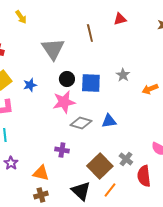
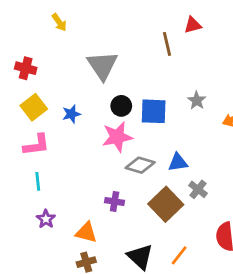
brown line: (90, 33) -> (167, 44), moved
gray cross: (126, 159) -> (198, 189), moved
brown square: (100, 166) -> (166, 204), moved

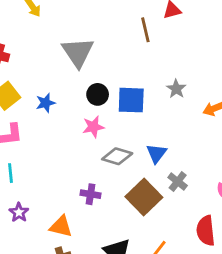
pink star: (117, 137) -> (93, 127), size x0.7
blue triangle: (178, 162) -> (157, 153), turned -45

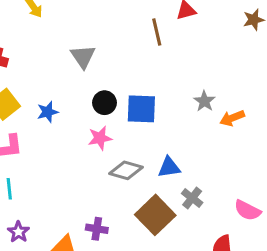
gray triangle: (78, 52) -> (83, 57), size x0.7
gray star: (176, 89) -> (204, 101), moved
blue triangle: (157, 153) -> (169, 167), turned 45
purple cross: (91, 194) -> (97, 229), moved

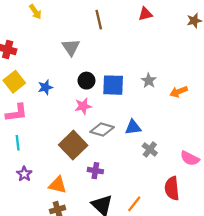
brown line: (157, 32) -> (99, 20), moved
gray star: (204, 101) -> (149, 81), moved
brown square: (155, 215) -> (73, 145), moved
purple cross: (97, 229) -> (95, 171), moved

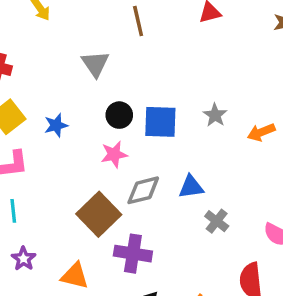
gray diamond: (102, 129) -> (143, 190), turned -30
purple cross: (95, 171) -> (133, 254), size x1.5

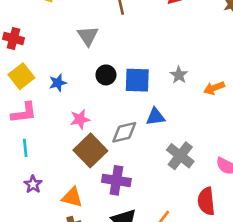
pink star: (114, 154) -> (80, 119), moved
blue triangle: (191, 187) -> (155, 117), moved
gray cross: (217, 221) -> (180, 156), size x1.5

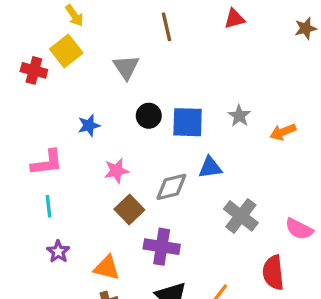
yellow square: (21, 76) -> (66, 51), moved
brown square: (90, 150) -> (129, 209), size x0.7

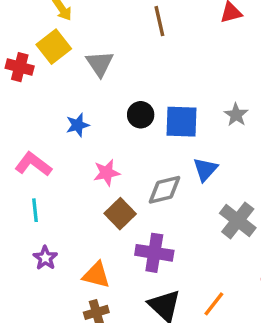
gray triangle: (126, 67) -> (100, 64), moved
pink L-shape: (47, 163) -> (33, 164), turned -136
blue triangle: (210, 167) -> (205, 169), turned -40

